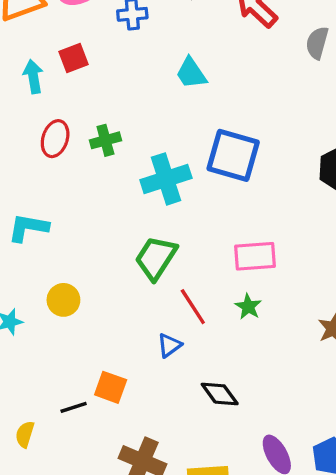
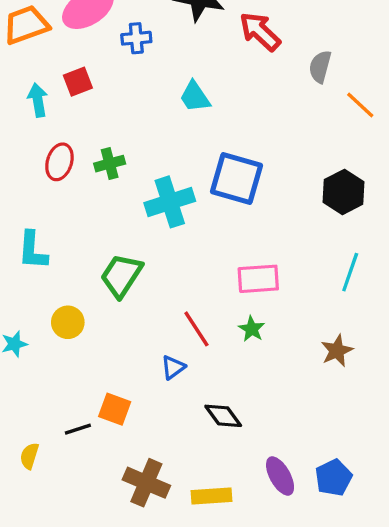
cyan L-shape: (28, 228) -> (33, 250), turned -96
green trapezoid: (156, 258) -> (121, 275), moved

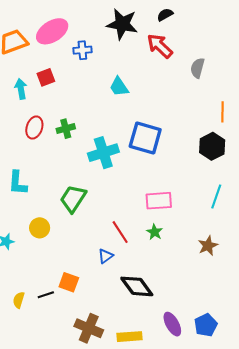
orange line: (360, 105) -> (223, 112), moved, turned 48
black diamond: (223, 416) -> (137, 286), size x1.4
yellow semicircle: (29, 456) -> (19, 300), moved

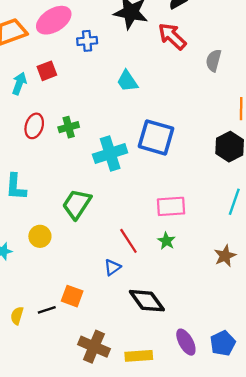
cyan arrow: (21, 89) -> (19, 83), turned 30

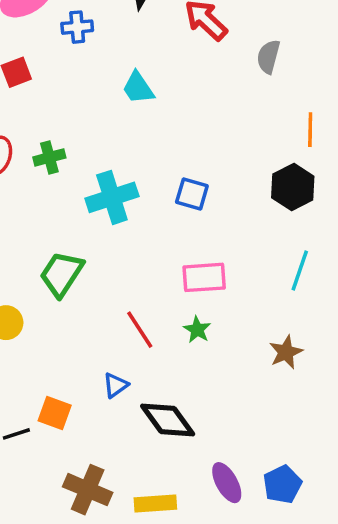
blue square: (156, 137) -> (192, 194), moved, size x0.6
blue triangle: (112, 267) -> (115, 385), moved

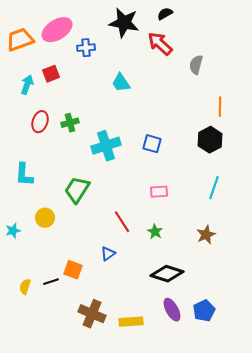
pink rectangle: (204, 277) -> (159, 192), size x0.7
green star: (197, 330) -> (155, 232), moved
black diamond: (168, 420) -> (167, 274), moved, turned -36

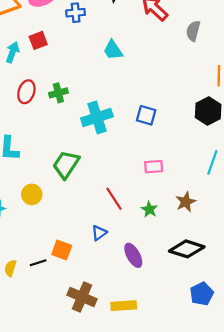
brown star: (206, 235) -> (186, 202), moved
black diamond: (167, 274) -> (187, 249), moved
purple ellipse: (172, 310) -> (133, 255), moved

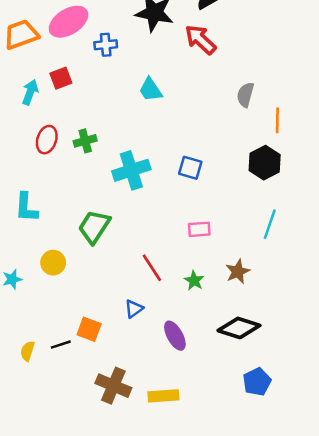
gray semicircle: (193, 31) -> (245, 95), moved

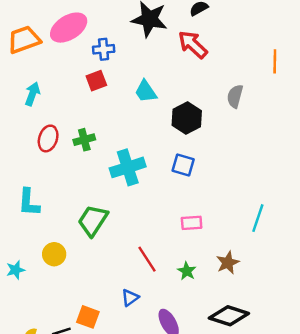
red square: (61, 78) -> (96, 81), moved
orange line: (277, 120) -> (275, 61), moved
black hexagon: (265, 163) -> (187, 118), moved

